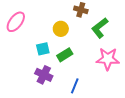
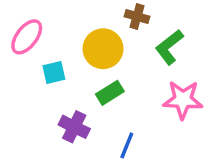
yellow circle: (61, 29) -> (103, 49), size x1.5
cyan square: (43, 49) -> (54, 72), moved

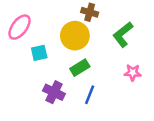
brown cross: (137, 16) -> (90, 12), moved
pink star: (183, 100) -> (133, 73), size x0.6
blue line: (127, 145) -> (90, 95), moved

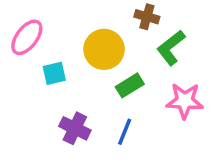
brown cross: (90, 12) -> (147, 17), moved
green rectangle: (80, 68) -> (130, 85), moved
pink star: (133, 73) -> (185, 101), size x1.5

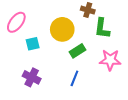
green L-shape: (171, 48) -> (102, 28), turned -45
purple cross: (75, 128) -> (32, 77), moved

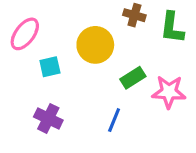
green L-shape: (102, 28) -> (172, 28), moved
green rectangle: (78, 51) -> (133, 78), moved

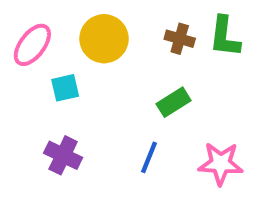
brown cross: (134, 15) -> (180, 39), moved
yellow circle: (95, 45) -> (104, 39), moved
pink star: (169, 92) -> (221, 164), moved

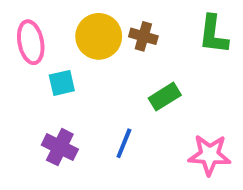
brown cross: (180, 39) -> (143, 36), moved
pink ellipse: (32, 45) -> (31, 42), turned -48
blue line: (149, 157) -> (124, 143), moved

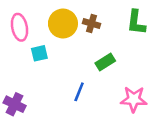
purple cross: (60, 147) -> (15, 104), moved

